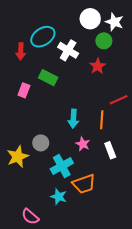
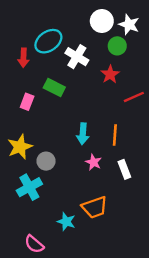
red line: (119, 100) -> (134, 97), moved
yellow star: (18, 157) -> (20, 147), moved
cyan cross: (62, 166) -> (29, 187), moved

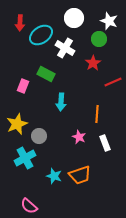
white circle: (102, 21) -> (74, 18), moved
red arrow: (23, 58) -> (20, 23), moved
cyan arrow: (83, 134) -> (61, 102), moved
cyan star: (66, 222) -> (54, 176), moved

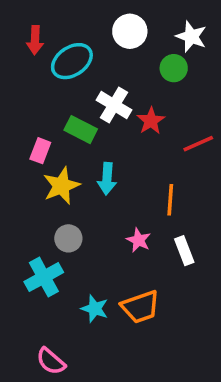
white cross: (65, 48) -> (114, 105), moved
red star: (93, 63) -> (151, 121), moved
yellow star: (17, 124) -> (61, 186), moved

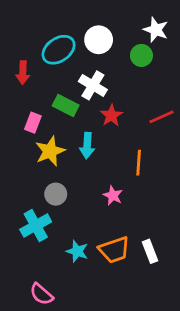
white circle: (130, 31) -> (99, 40), moved
red arrow: (35, 40) -> (23, 73), moved
red star: (151, 121) -> (111, 115), moved
white rectangle: (184, 251) -> (150, 251), moved

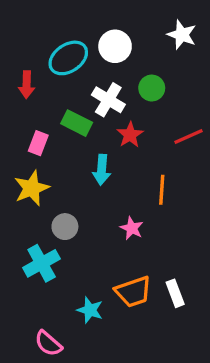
green circle: (141, 55) -> (152, 88), moved
yellow star: (50, 151) -> (32, 188), moved
cyan star: (77, 251) -> (90, 310), moved

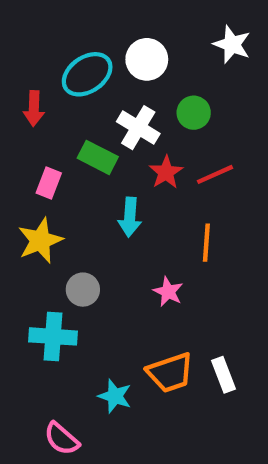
red line: (188, 136) -> (215, 174), moved
cyan cross: (42, 263) -> (53, 336), turned 33

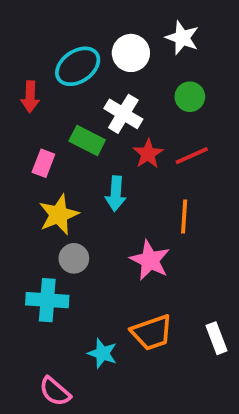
white star: (232, 44) -> (182, 38), moved
green circle: (194, 113) -> (190, 97), moved
yellow star: (40, 241) -> (59, 215), moved
pink star: (168, 292) -> (150, 260), size x1.5
white rectangle: (224, 375) -> (216, 338), moved

